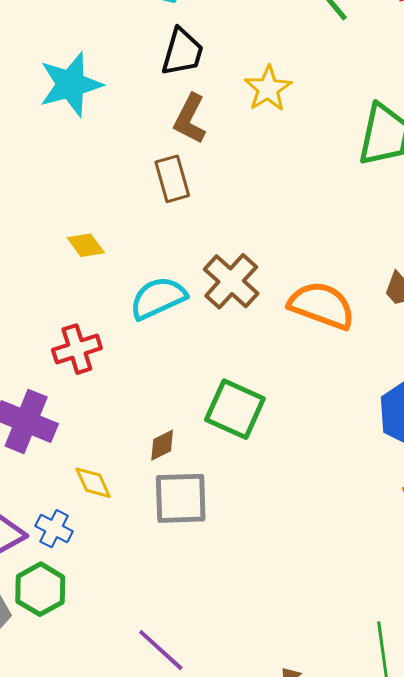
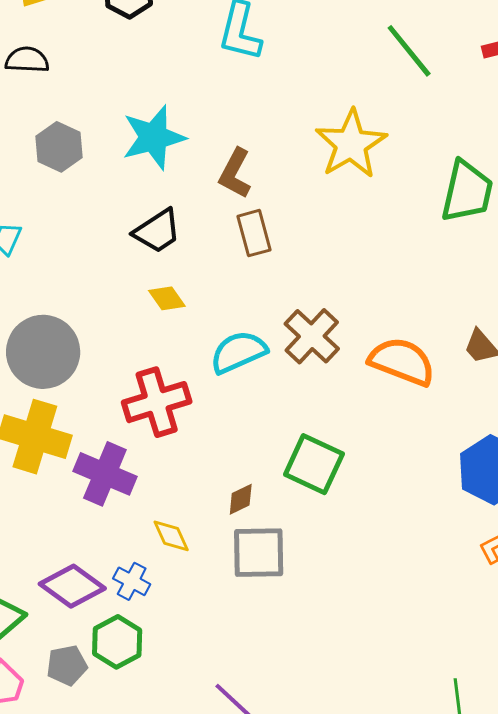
black trapezoid: (182, 52) -> (157, 231), moved, turned 40
yellow star: (268, 89) -> (351, 144), size x1.5
brown L-shape: (190, 119) -> (235, 173), moved
red cross: (77, 349) -> (157, 402), size x1.4

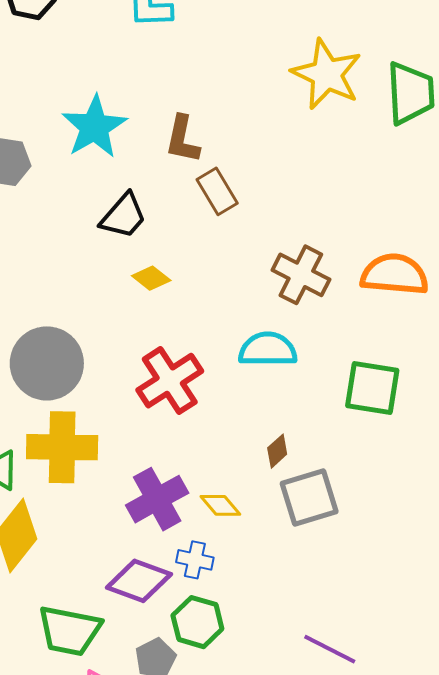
yellow star: (351, 144) -> (327, 74), moved
cyan semicircle: (238, 352) -> (268, 349), moved, turned 40
green square: (314, 464) -> (372, 388), moved
purple cross: (105, 474) -> (157, 499), moved, turned -36

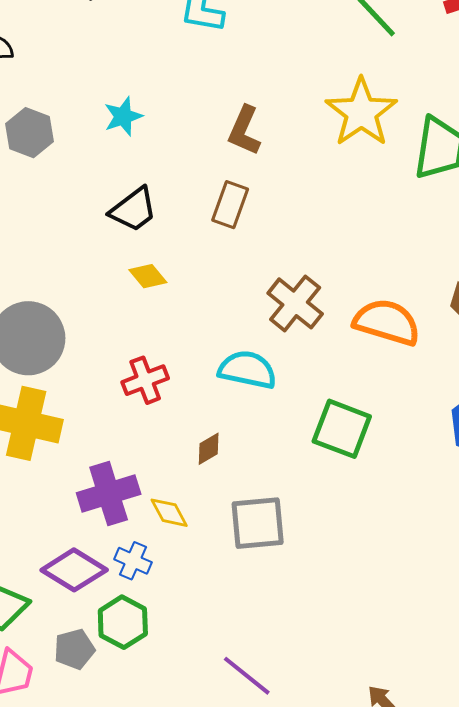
cyan star: (94, 127) -> (123, 116), size x0.6
brown L-shape: (182, 139) -> (244, 131), moved
brown rectangle: (217, 191) -> (230, 205), turned 39
red cross: (170, 381) -> (145, 380), size x0.7
brown diamond: (277, 451) -> (209, 449), moved

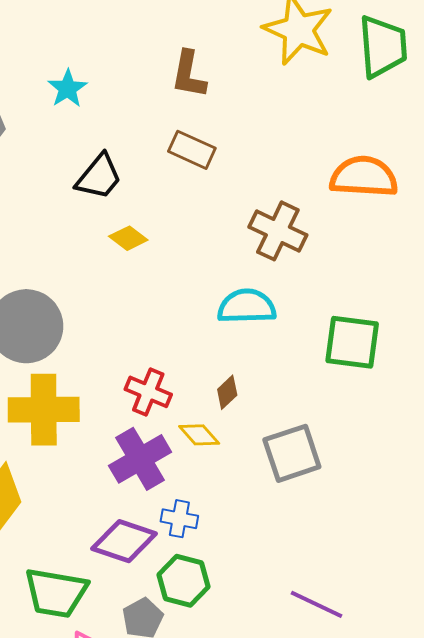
brown rectangle: (230, 205) -> (192, 150), turned -72
orange semicircle: (387, 322) -> (364, 177), moved
red cross: (145, 380) -> (148, 392), moved, turned -33
yellow diamond: (169, 513) -> (199, 435), moved

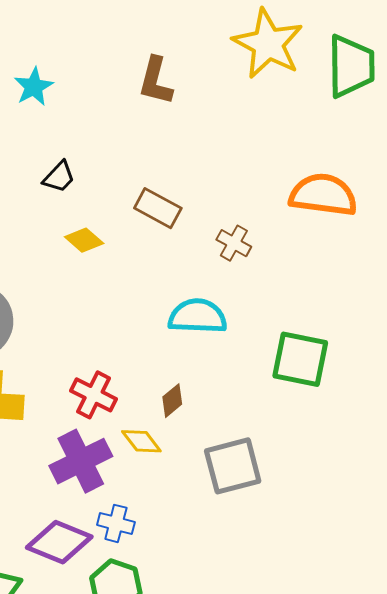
brown rectangle: (192, 150) -> (158, 208), moved
black trapezoid: (99, 177) -> (59, 177), size x0.7
brown cross: (278, 231) -> (234, 243), size x0.6

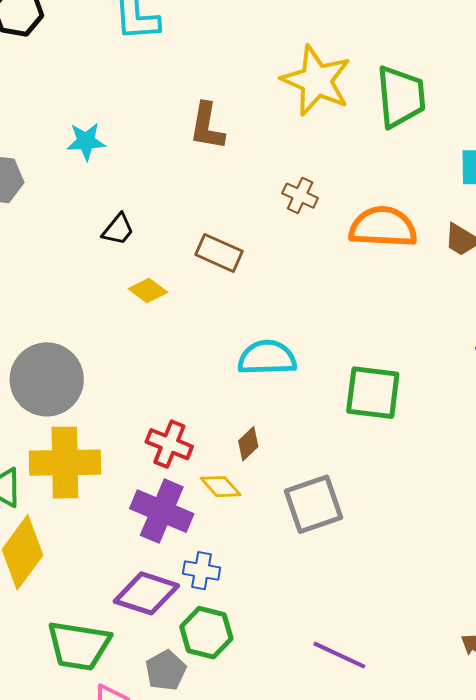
cyan star: (34, 87) -> (86, 141), turned 30
brown cross: (234, 243) -> (300, 196), moved
purple cross: (81, 461) -> (162, 511), turned -36

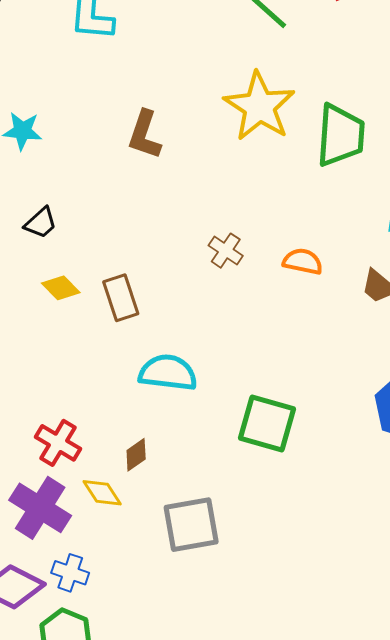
brown cross: (300, 196) -> (226, 251), moved
orange semicircle: (383, 227) -> (303, 261), size x0.6
brown rectangle: (219, 253) -> (121, 298), moved, turned 39

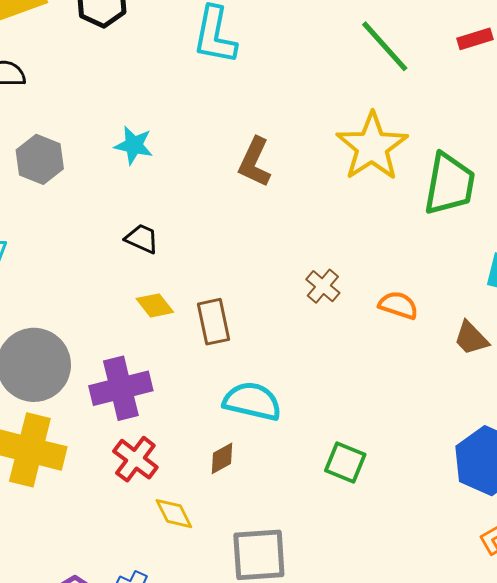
black trapezoid: (41, 223) -> (142, 239), turned -120
green square: (267, 423) -> (345, 462), size x0.7
brown diamond: (136, 455) -> (222, 458), moved
purple cross: (40, 508) -> (121, 388), moved, turned 38

